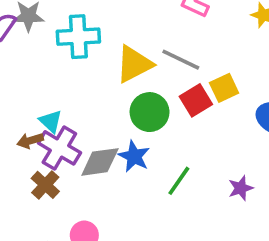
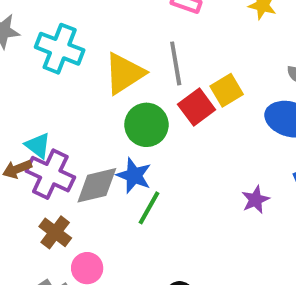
cyan cross: (78, 37) -> (60, 49), turned 30
gray line: (181, 60) -> (176, 63), turned 60
green line: (179, 181) -> (149, 208), moved
brown cross: (45, 185) -> (55, 232), moved

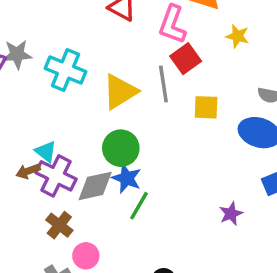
yellow square: (227, 90) -> (206, 107), turned 32
red square: (197, 107) -> (186, 59), moved
green circle: (146, 125) -> (121, 148), moved
purple star: (256, 200) -> (231, 214), moved

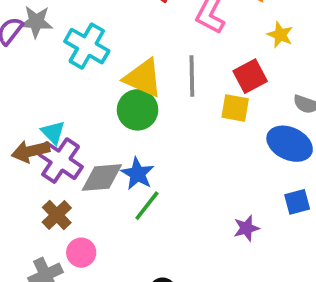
red square: (186, 59) -> (250, 76), moved
yellow triangle: (120, 92) -> (143, 78), turned 48
green circle: (121, 148) -> (138, 110), moved
brown arrow: (28, 171) -> (31, 151), size x1.4

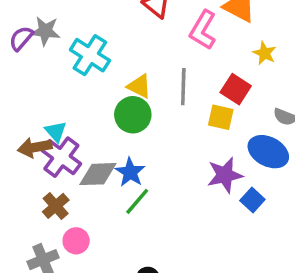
red square: (250, 76) -> (236, 89), turned -32
yellow triangle: (143, 78) -> (139, 86), size x0.7
blue square: (297, 202) -> (252, 200), moved, turned -35
purple star: (246, 228) -> (225, 175), moved, size x1.5

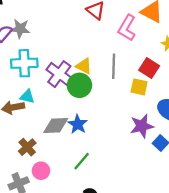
cyan cross: (90, 55) -> (24, 63), moved, turned -35
cyan triangle: (56, 131) -> (27, 97), turned -35
purple cross: (61, 157) -> (59, 74), moved
green line: (137, 201) -> (82, 161), moved

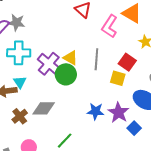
cyan triangle: (27, 97) -> (20, 82), turned 40
blue star: (78, 124) -> (95, 111), moved, turned -30
purple star: (142, 126) -> (118, 113), turned -30
brown cross: (27, 147) -> (20, 116), moved

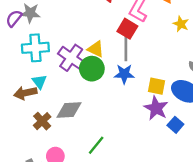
red square: (127, 62) -> (127, 29), moved
yellow square: (118, 78) -> (156, 86), moved
blue star: (95, 111) -> (124, 74), moved

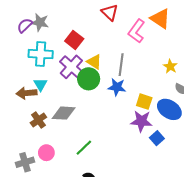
yellow star: (181, 24) -> (170, 66), moved
red square: (127, 29) -> (74, 40), moved
purple star: (156, 108) -> (141, 121), turned -30

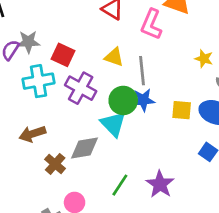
red square: (74, 40) -> (63, 55), moved
yellow triangle: (94, 62) -> (114, 57), moved
green circle: (89, 79) -> (123, 100), moved
cyan triangle: (40, 85) -> (113, 124), moved, size x1.5
purple star: (141, 121) -> (160, 184), moved, turned -30

